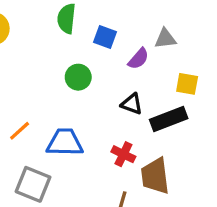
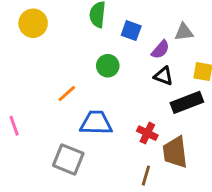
black triangle: (132, 104) -> (163, 76), moved
orange line: (20, 131) -> (67, 94), moved

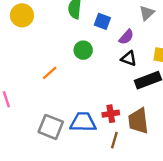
gray triangle: (184, 32) -> (147, 13), moved, turned -35
blue trapezoid: (96, 123) -> (83, 122), moved
red cross: (147, 133) -> (111, 114), moved, turned -35

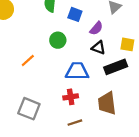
red cross: (111, 114) -> (71, 97), moved
blue trapezoid: (83, 122) -> (77, 71), moved
brown line: (114, 140) -> (75, 123), moved, turned 56

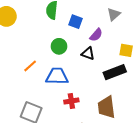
black triangle: (98, 48) -> (88, 54), moved
blue trapezoid: (77, 71) -> (57, 76), moved

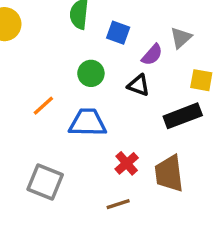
gray triangle: (114, 14) -> (181, 38), moved
red cross: (71, 101) -> (127, 163), moved, turned -32

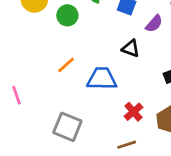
green circle: (91, 73) -> (67, 15), moved
black triangle: (138, 85) -> (131, 48), moved

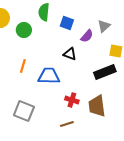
orange line: (66, 65) -> (23, 66), turned -32
red cross: (133, 112) -> (72, 100), turned -32

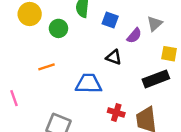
orange line: (23, 66) -> (46, 67), moved, turned 56

